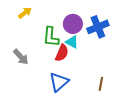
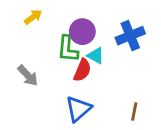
purple circle: (73, 24) -> (82, 32), moved

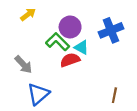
green L-shape: (68, 49) -> (58, 42), turned 130
red semicircle: (82, 70) -> (70, 60), turned -132
blue triangle: (78, 109) -> (38, 94), moved

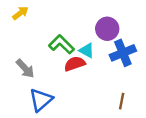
yellow arrow: (28, 14) -> (20, 13), moved
purple circle: (70, 27) -> (107, 29), moved
blue cross: (111, 30) -> (123, 53), moved

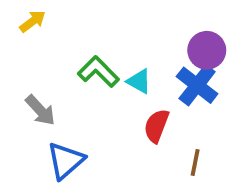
purple circle: (107, 29) -> (207, 50), moved
blue cross: (123, 53) -> (197, 85), turned -30
red semicircle: (75, 64) -> (156, 126), moved, turned -50

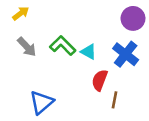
purple circle: (207, 50) -> (133, 18), moved
gray arrow: (40, 110) -> (27, 47), moved
brown line: (195, 163) -> (114, 100), moved

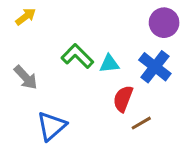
gray arrow: (27, 47) -> (26, 77), moved
cyan triangle: (89, 52) -> (109, 64), turned -35
brown line: (114, 100) -> (141, 123), turned 49

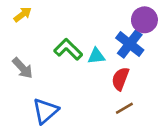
blue cross: (155, 67) -> (130, 44), moved
red semicircle: (123, 99) -> (120, 79), moved

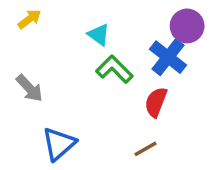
green L-shape: (68, 49) -> (114, 69), moved
cyan triangle: (96, 56) -> (99, 35), moved, turned 42
brown line: (124, 108) -> (145, 149), moved

